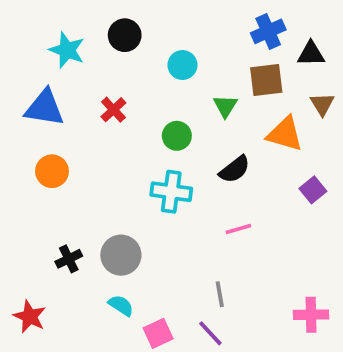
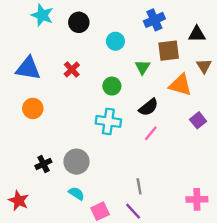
blue cross: (268, 31) -> (154, 20), moved
cyan star: (67, 50) -> (42, 15), moved
pink line: (238, 229) -> (151, 133), moved, turned -35

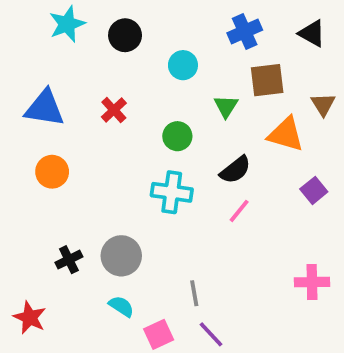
cyan star: (42, 15) -> (67, 24), turned 30
black triangle: (197, 34) -> (312, 33), moved, turned 30
gray line: (139, 186) -> (194, 293), moved
pink cross: (197, 199) -> (312, 282), moved

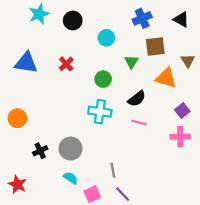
orange circle: (52, 172) -> (17, 118), moved
pink line: (239, 211) -> (139, 123), turned 64
pink cross: (312, 282) -> (180, 137), moved

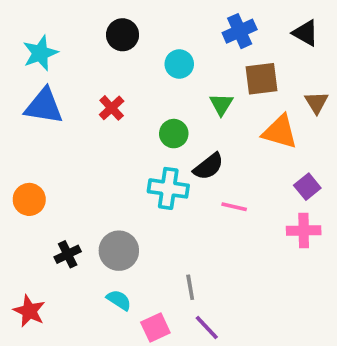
cyan star: (39, 14) -> (40, 53), moved
black semicircle: (137, 99) -> (209, 166), moved

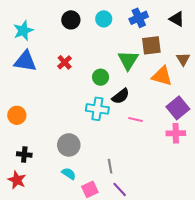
cyan circle: (179, 64) -> (104, 19), moved
green triangle: (221, 104) -> (128, 60), size x1.5
purple square: (307, 187) -> (178, 108), size x1.5
black cross: (68, 254) -> (24, 154), moved, turned 32

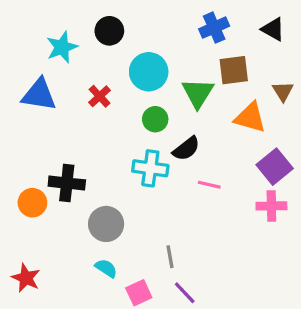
cyan circle: (104, 19) -> (149, 72), moved, size x1.5
cyan star: (23, 31) -> (62, 47), moved
orange circle: (17, 115) -> (32, 203), moved
black cross: (24, 154) -> (67, 183), moved, size x1.5

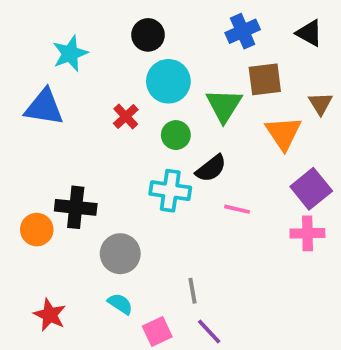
black circle: (109, 31) -> (148, 35), moved
red cross: (100, 96) -> (126, 116), moved
orange triangle: (250, 118) -> (283, 133), turned 40
red star: (26, 278) -> (50, 315), moved

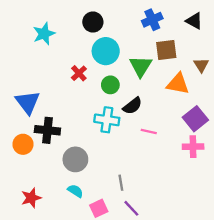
blue triangle: (44, 107) -> (28, 102), moved, turned 44
orange triangle: (283, 133) -> (178, 84), turned -45
red star: (50, 315) -> (31, 198), turned 30

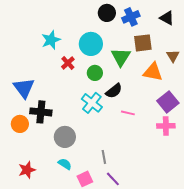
black circle: (93, 22) -> (107, 13), moved
cyan star: (44, 34) -> (51, 40), moved
cyan cross: (107, 120) -> (92, 103), turned 30

